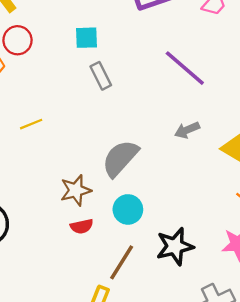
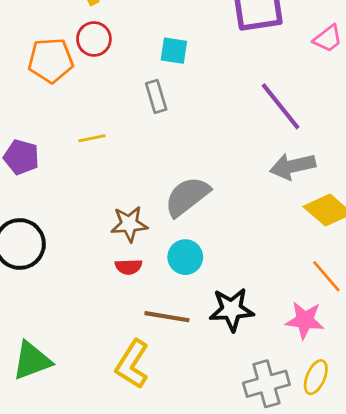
gray rectangle: (101, 76) -> (156, 96), moved
gray arrow: (187, 130) -> (293, 166), moved, size x1.5
brown line: (122, 262) -> (167, 317), turned 57

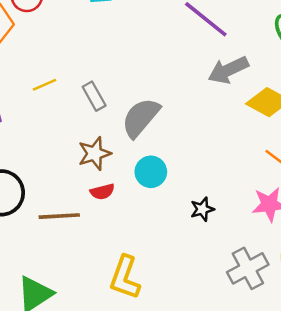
gray rectangle: (156, 96) -> (94, 96), moved
black star: (232, 309) -> (202, 209), size x0.6
brown line: (167, 317) -> (59, 216), moved

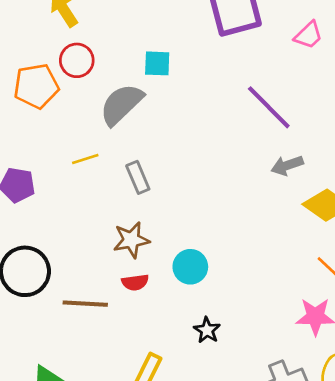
gray arrow: (228, 70) -> (287, 165), size x0.7
gray semicircle: (141, 118) -> (121, 104), moved
black star: (202, 209) -> (207, 330), moved, turned -30

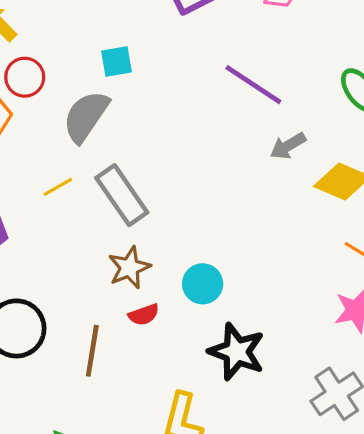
gray rectangle: (138, 177) -> (122, 195), size x1.6
brown line: (85, 304) -> (92, 351), turned -72
black star: (207, 330) -> (237, 352), size x1.8

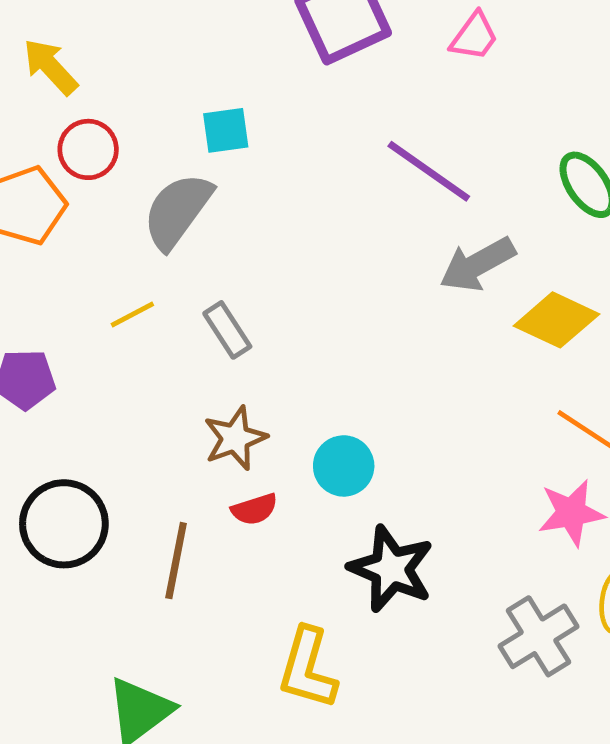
gray arrow: (288, 146) -> (477, 264), size x1.4
gray rectangle: (122, 195) -> (227, 330), size x0.6

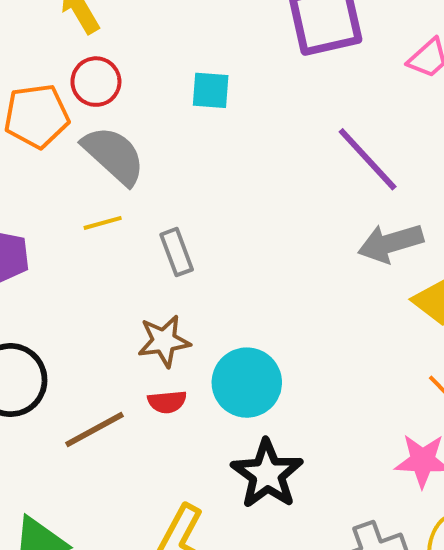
gray semicircle: (177, 211) -> (114, 155), moved, turned 84
cyan circle: (344, 466) -> (247, 383), size x1.4
brown line: (176, 561) -> (95, 430), turned 38

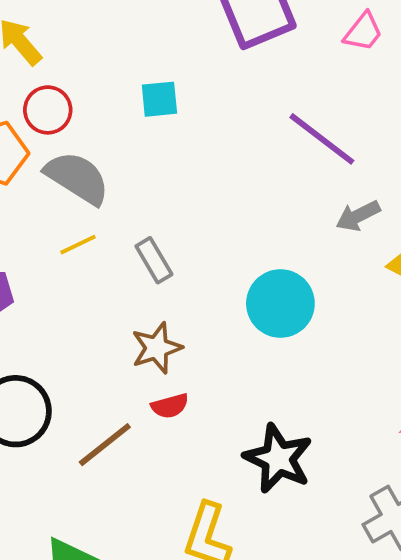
gray arrow: (390, 243) -> (358, 216), size x0.7
cyan circle: (247, 383) -> (280, 304), moved

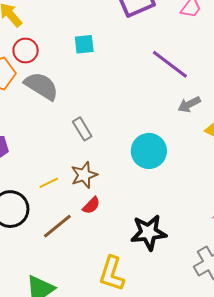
yellow line: (78, 245) -> (49, 183), moved
red semicircle: (170, 406) -> (91, 205), turned -30
black star: (278, 459) -> (149, 232), turned -30

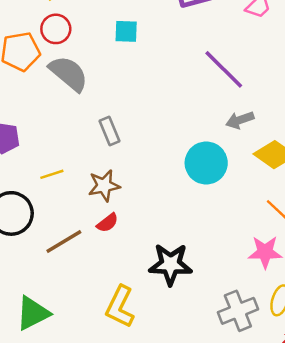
cyan circle: (149, 151) -> (206, 163), moved
yellow line: (49, 183) -> (52, 174), moved

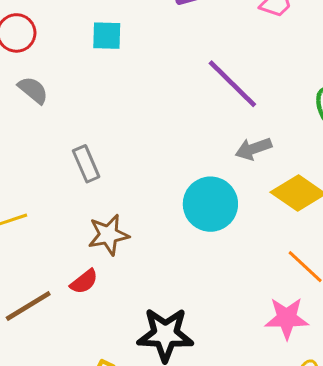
gray semicircle: (69, 73) -> (33, 90), size x0.6
brown star: (104, 186) -> (108, 235), moved

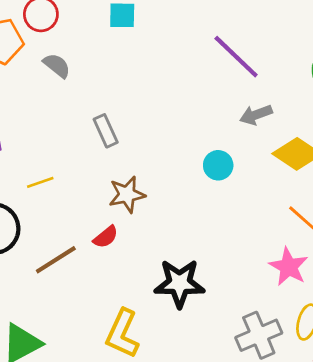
cyan circle: (210, 204) -> (218, 165), size x0.6
pink star: (287, 318) -> (289, 267), turned 30

